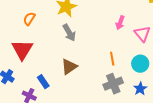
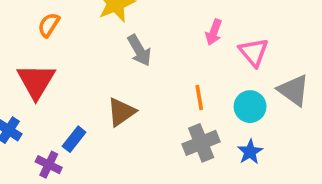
gray arrow: (69, 33) -> (139, 50), moved
blue rectangle: (43, 82) -> (74, 139), turned 72

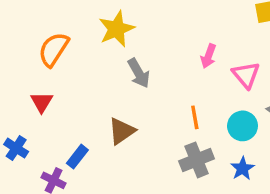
orange semicircle: (49, 25) -> (54, 49), size x1.5
red triangle: (36, 81) -> (42, 102), size x0.6

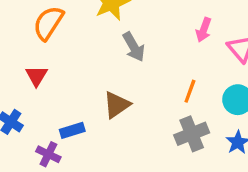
orange line: (195, 117) -> (190, 91), turned 30
blue rectangle: (77, 157) -> (72, 130), turned 35

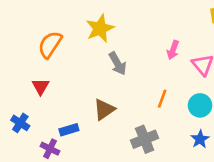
gray cross: (192, 134) -> (145, 139), moved

